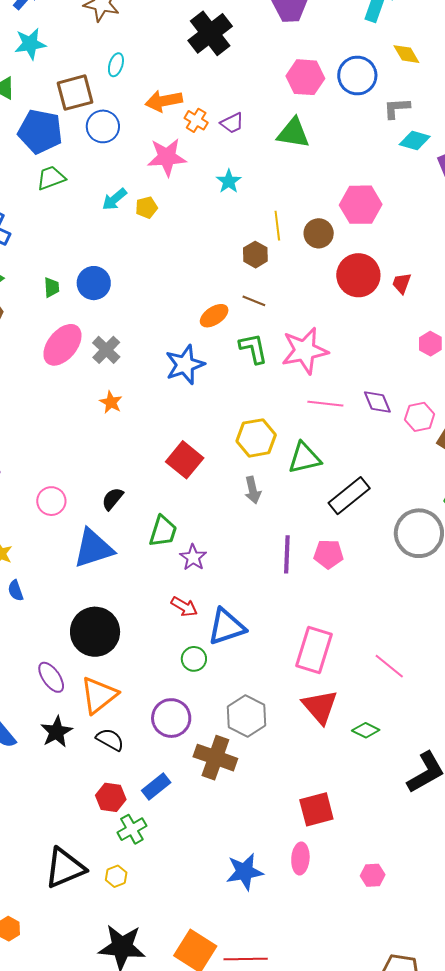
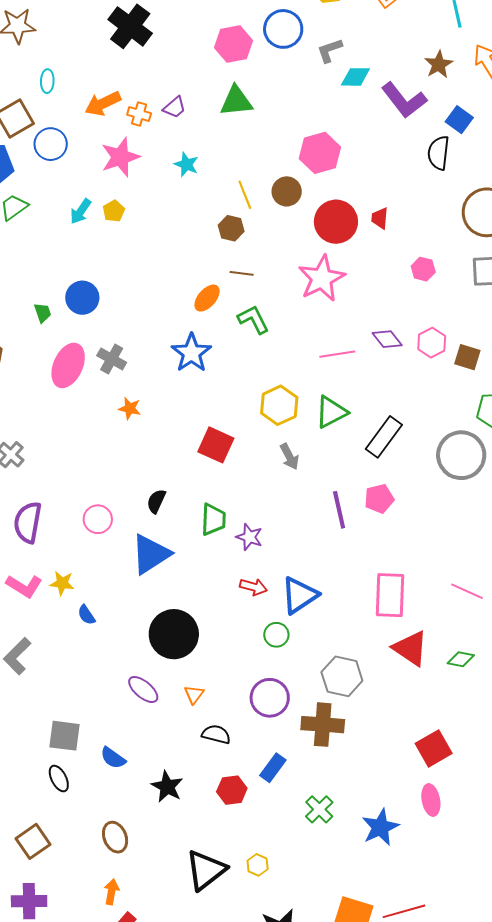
pink star: (305, 351) -> (322, 278), moved
orange triangle: (99, 695) -> (194, 694), size x0.5
black star: (57, 732) -> (167, 787), moved
green cross: (132, 829) -> (319, 809), moved

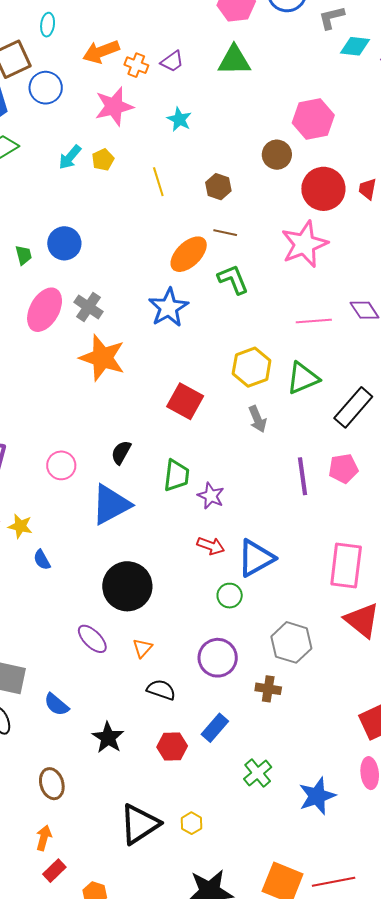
yellow line: (245, 195) -> (158, 182), moved
orange ellipse: (207, 298) -> (189, 254), size x1.4
orange star: (130, 408) -> (102, 358), size x2.0
brown cross: (323, 725) -> (268, 689), size x0.6

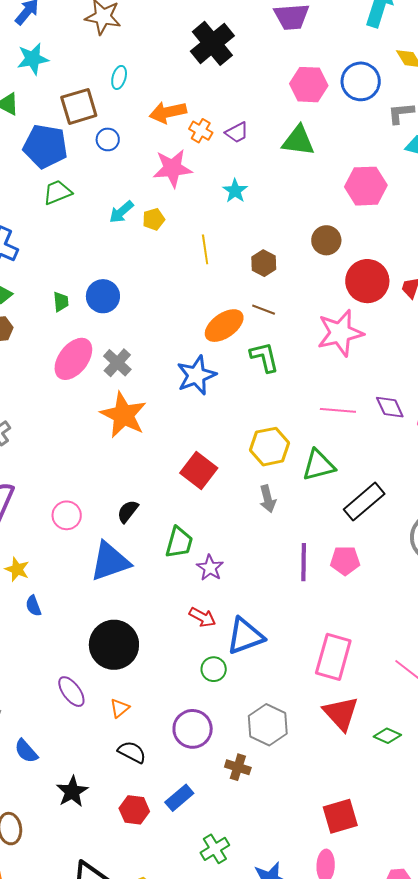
blue circle: (46, 88) -> (108, 139), size x0.7
pink hexagon: (313, 119) -> (366, 186), moved

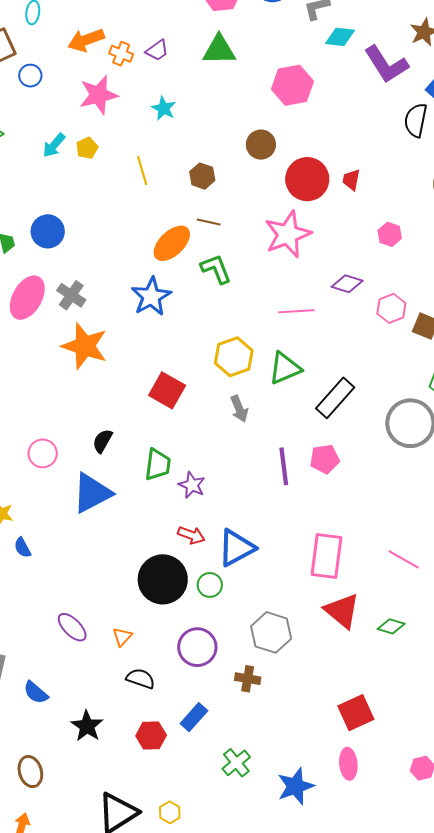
purple diamond: (390, 407) -> (347, 284), moved, turned -40
black circle: (114, 645) -> (163, 579), moved

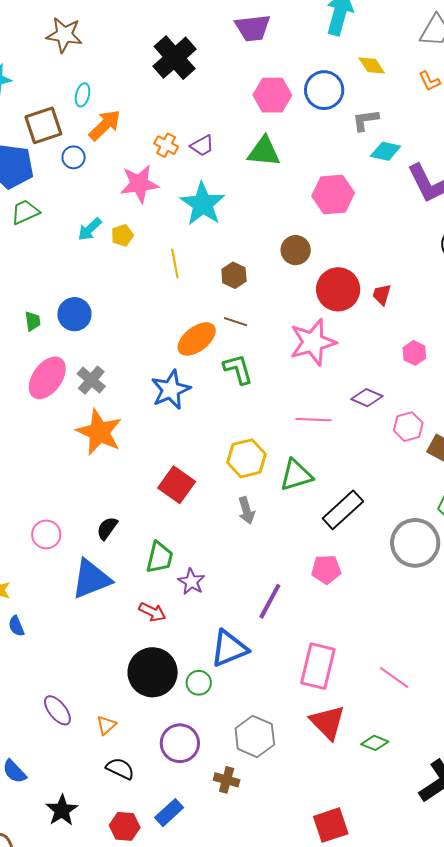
orange arrow: (86, 40) -> (105, 125), moved, turned 150
cyan star: (164, 108) -> (203, 204), size x1.8
purple line: (284, 466) -> (270, 601), moved, turned 30
red arrow: (191, 535) -> (152, 612), moved

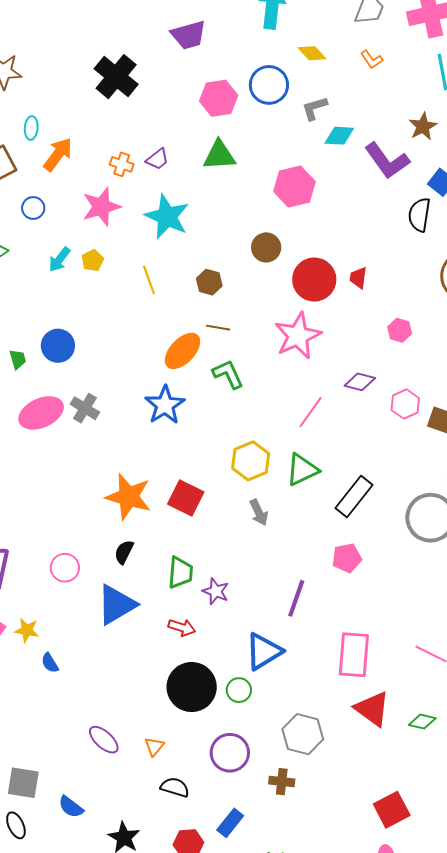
blue circle: (74, 157) -> (33, 208), moved
pink ellipse: (47, 378) -> (41, 413), turned 39
pink line: (313, 420) -> (311, 412), turned -48
orange star: (99, 432) -> (129, 497), moved

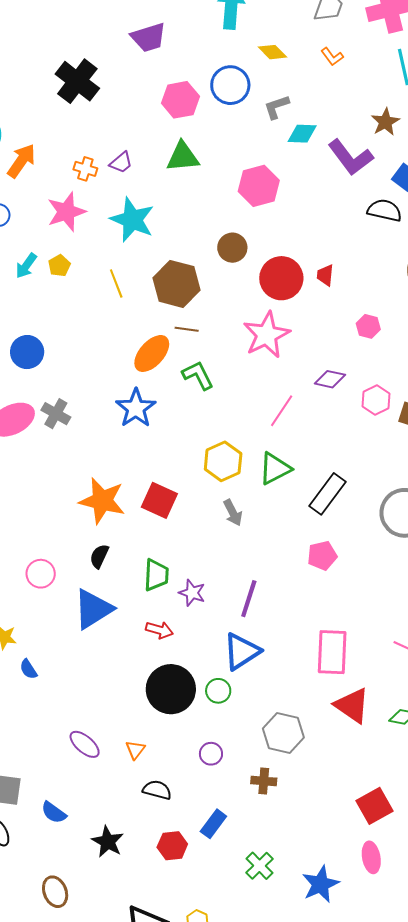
black semicircle: (419, 215) -> (385, 210), turned 96
brown hexagon: (209, 282) -> (176, 284), size x1.8
purple line: (296, 598) -> (249, 599), moved
purple circle: (230, 753) -> (211, 754), size x0.6

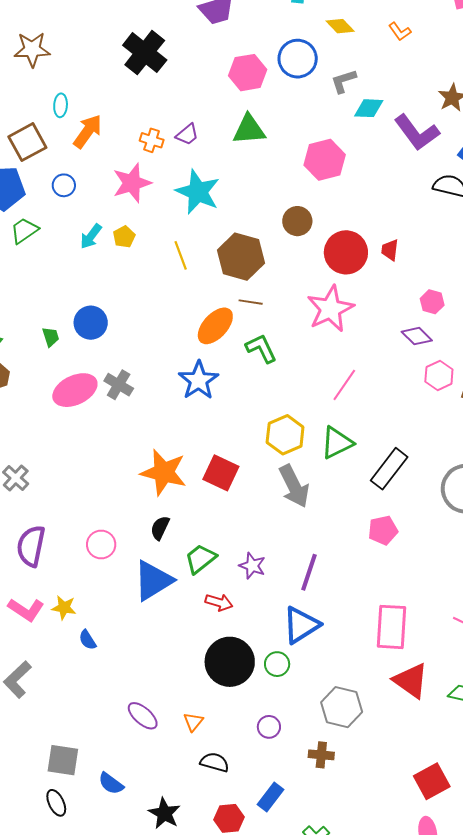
purple diamond: (330, 379) -> (417, 336), moved, turned 32
gray arrow: (233, 513) -> (294, 486), size x1.6
green trapezoid: (156, 575) -> (201, 559), moved, turned -132

